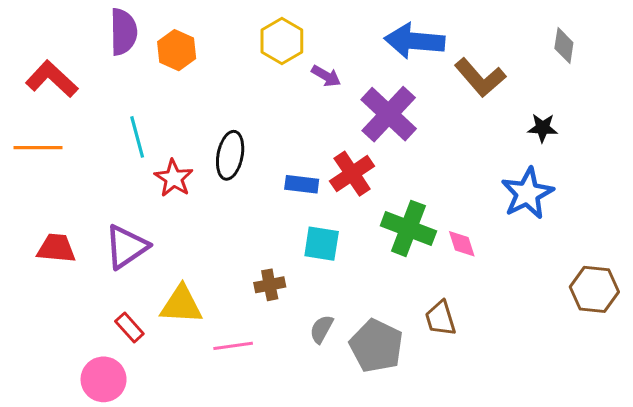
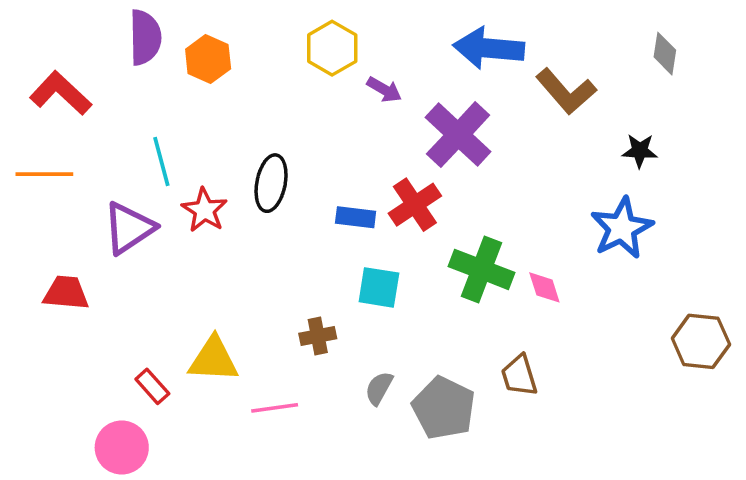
purple triangle: (126, 247) -> (129, 228), moved

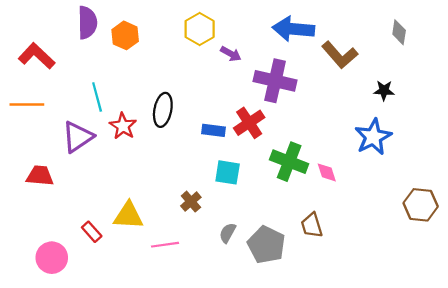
purple cross: (458, 135) -> (275, 81), turned -30
brown cross: (318, 336) -> (191, 202), turned -30
pink circle: (122, 448) -> (52, 258), moved

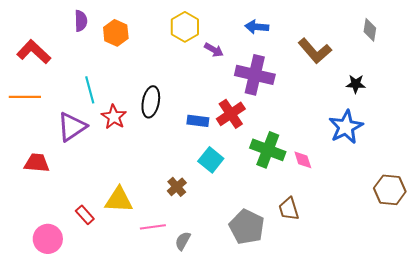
purple semicircle: (87, 23) -> (81, 21), size x0.7
blue arrow: (293, 29) -> (257, 27), moved, size x0.6
cyan square: (228, 172) -> (211, 160), turned 30
gray semicircle: (228, 233) -> (183, 241), moved

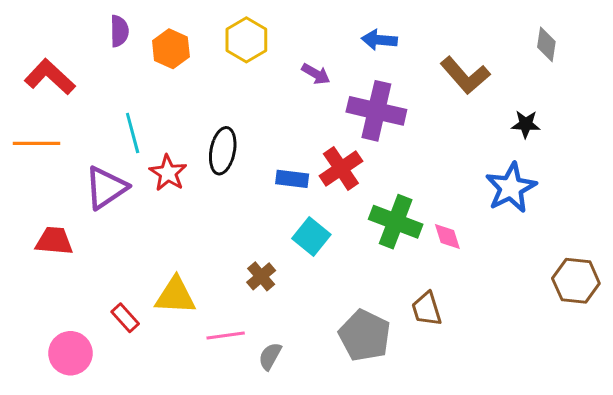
yellow hexagon: (185, 27) -> (246, 40), moved

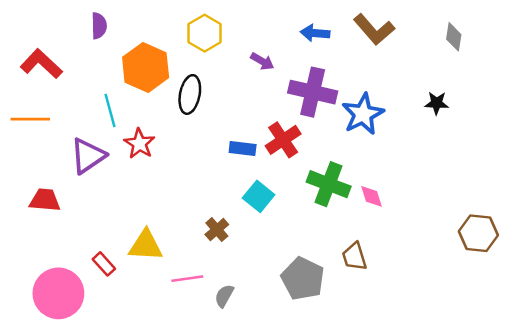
orange hexagon: (171, 49) -> (146, 67), moved, size x1.5
brown L-shape: (465, 75) -> (374, 29), moved
black ellipse: (223, 151) -> (190, 94), moved
blue star: (511, 188) -> (363, 114), moved
pink circle: (70, 353) -> (58, 293), size x1.4

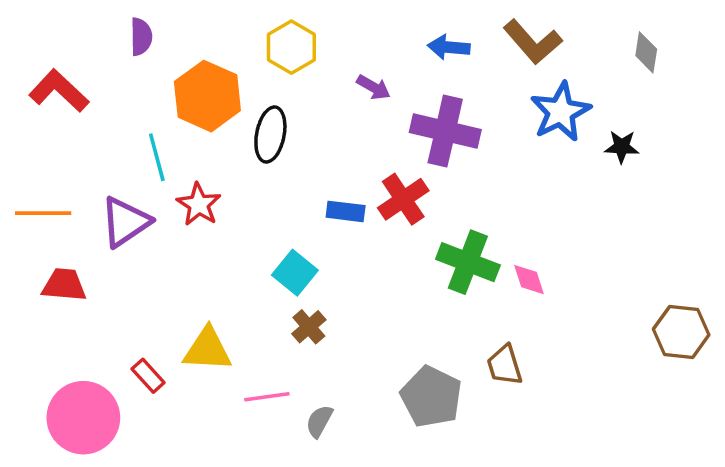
blue star: (363, 114) -> (561, 112), moved
orange line: (30, 119) -> (43, 213), moved
cyan square: (259, 196) -> (295, 273), moved

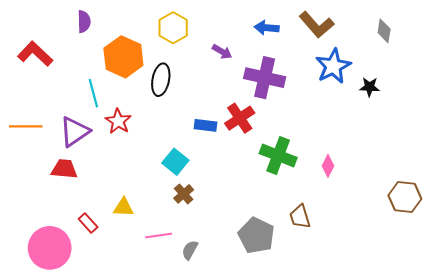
pink diamond: (529, 280) -> (328, 166), moved, turned 45
red trapezoid: (64, 285) -> (64, 169), moved
yellow triangle: (207, 350) -> (123, 207), size x0.7

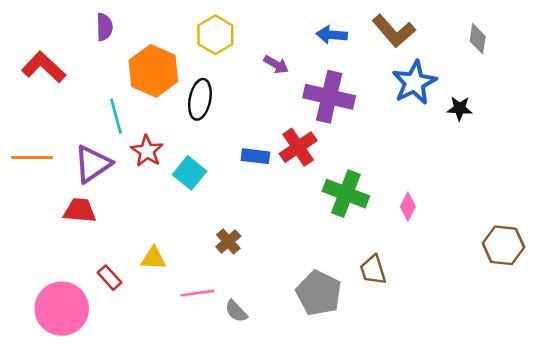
cyan square: (175, 162) -> (190, 173), moved
gray semicircle: (190, 250) -> (236, 311), turned -72

